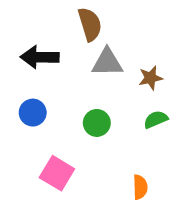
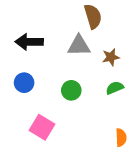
brown semicircle: (90, 24) -> (93, 16), moved
orange semicircle: (140, 187) -> (121, 138), moved

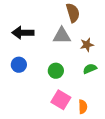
pink square: (42, 127) -> (61, 100), moved
orange semicircle: (121, 138) -> (83, 107), moved

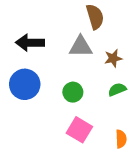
blue circle: (19, 65) -> (25, 84), size x1.5
orange semicircle: (83, 107) -> (121, 139), moved

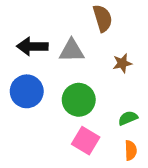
gray triangle: (81, 47) -> (72, 51), moved
green semicircle: (117, 90) -> (128, 118), moved
green circle: (73, 92) -> (79, 100), size x1.5

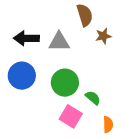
brown star: (122, 63) -> (103, 36), moved
green semicircle: (128, 118) -> (93, 98), moved, turned 63

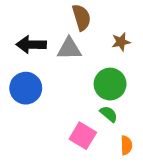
brown semicircle: (85, 15) -> (81, 17), moved
green circle: (65, 83) -> (110, 84), moved

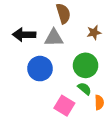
blue circle: (26, 88) -> (40, 69), moved
orange semicircle: (126, 145) -> (99, 102), moved

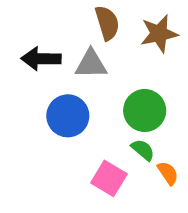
brown star: (94, 33) -> (159, 34), moved, size x1.5
orange semicircle: (99, 102) -> (168, 173), turned -32

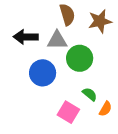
green circle: (145, 110) -> (80, 58), moved
orange semicircle: (168, 173) -> (105, 109), turned 64

